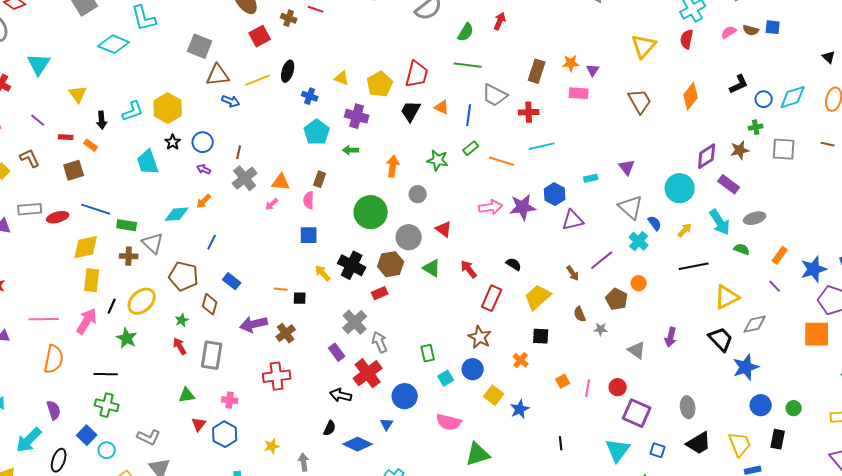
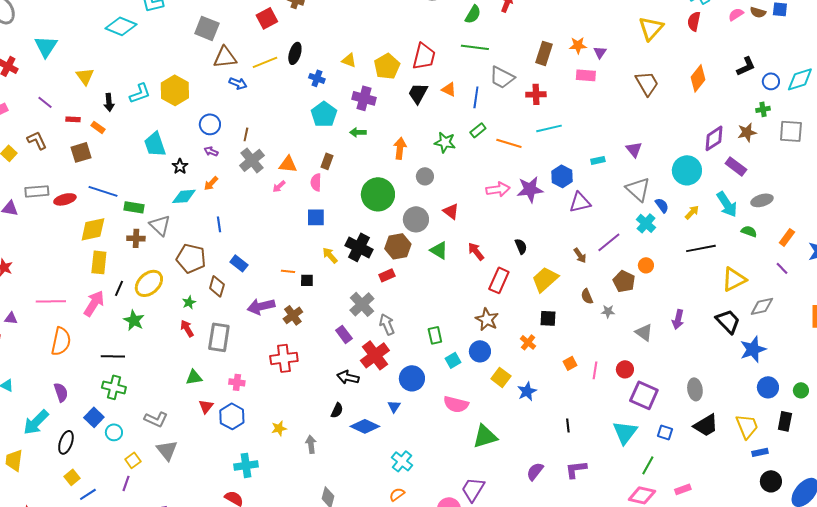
black star: (173, 142) -> (180, 166), moved
blue line: (212, 242) -> (219, 224), turned -35
black semicircle: (514, 264) -> (521, 246), turned 35

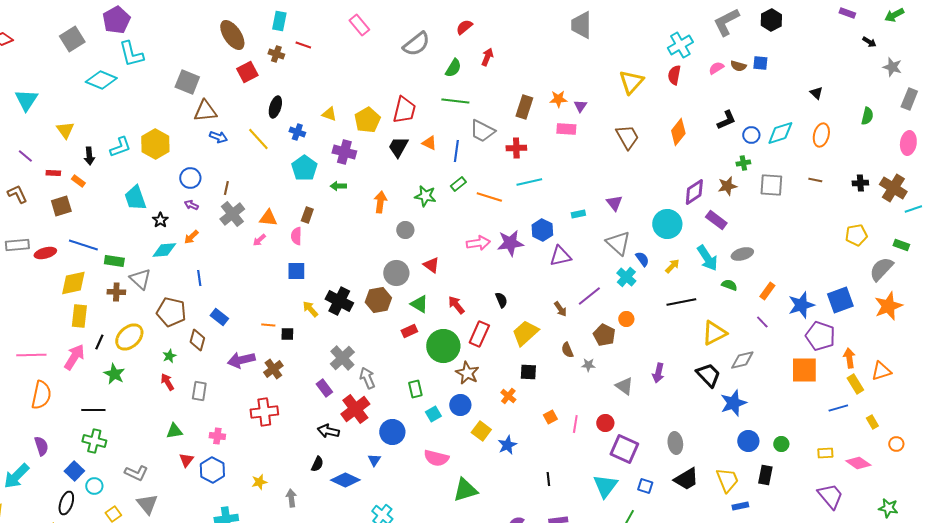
yellow line: (265, 62) -> (258, 139), moved, turned 70
green circle: (378, 194) -> (443, 346), moved
red rectangle: (387, 275) -> (409, 331), moved
gray rectangle: (219, 337) -> (199, 391), size x0.7
black ellipse: (66, 442) -> (66, 503), moved

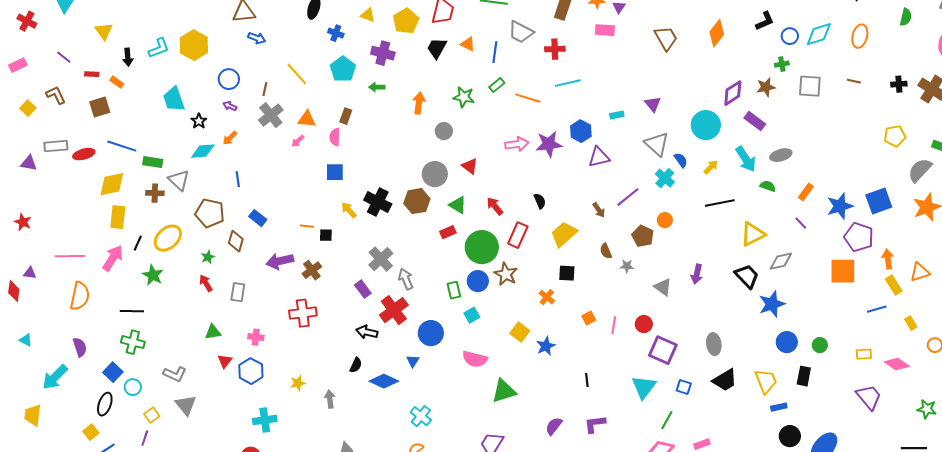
yellow line: (258, 139) -> (297, 74), moved
blue circle: (460, 405) -> (478, 281), moved

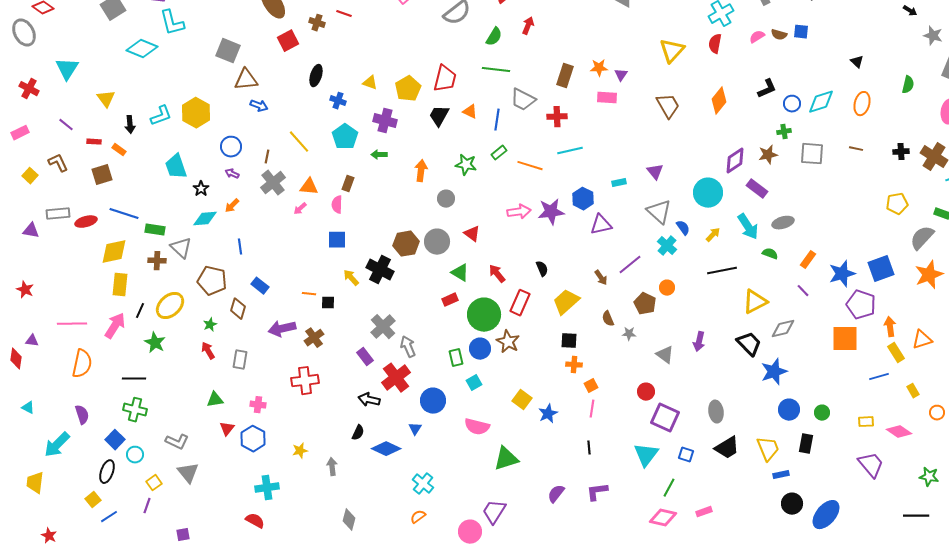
brown hexagon: (417, 201) -> (406, 244), moved
orange cross: (547, 297) -> (574, 365), moved, turned -35
pink line: (614, 325) -> (592, 409), moved

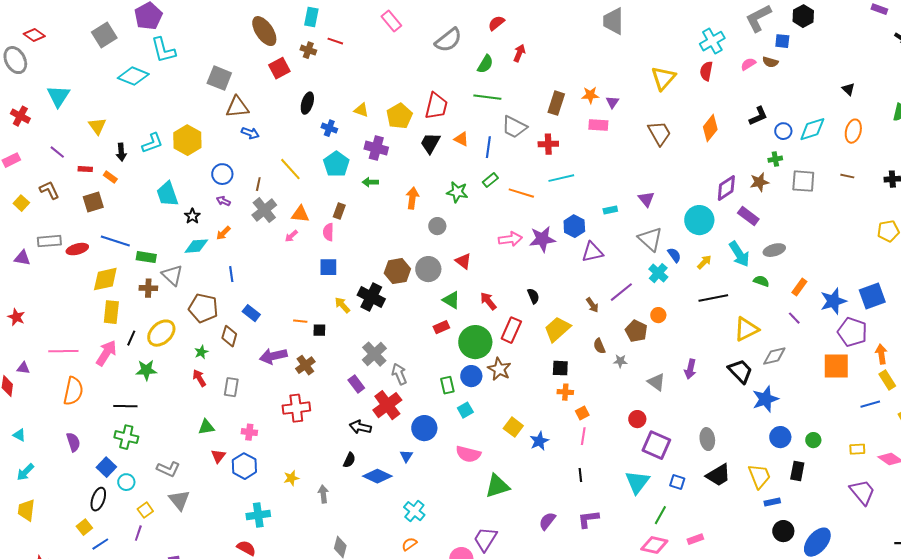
blue square: (801, 32) -> (782, 41), moved
green star: (155, 343) -> (146, 370), turned -30
cyan arrow: (57, 445) -> (25, 472), moved, size x0.7

